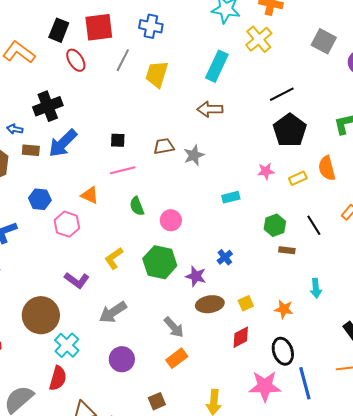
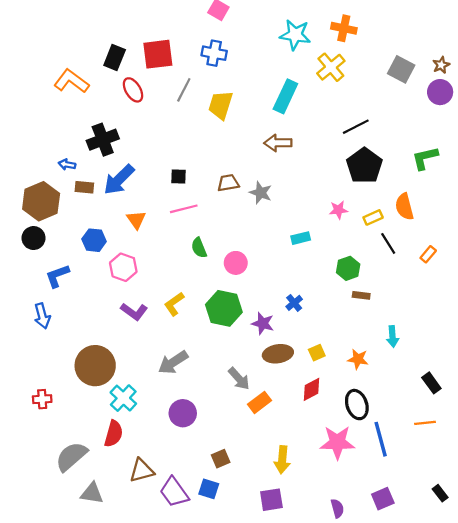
gray star: (194, 155) -> (261, 193), turned -30
orange triangle: (90, 195) -> (136, 220), moved, turned 30
black line: (314, 225) -> (388, 243), moved
purple L-shape: (77, 280) -> (134, 312), moved
orange rectangle: (177, 358) -> (260, 402), moved

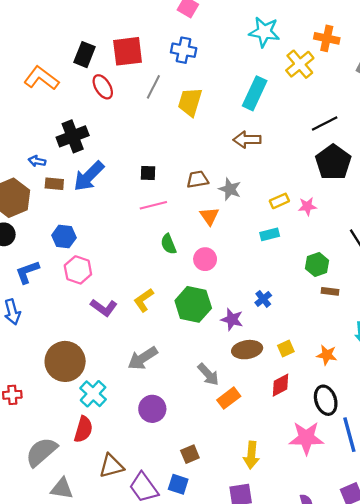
orange cross: (344, 28) -> (327, 38), moved
yellow rectangle: (373, 217) -> (279, 201), moved
orange triangle: (136, 220) -> (209, 216), moved
pink hexagon: (123, 267) -> (78, 270), moved

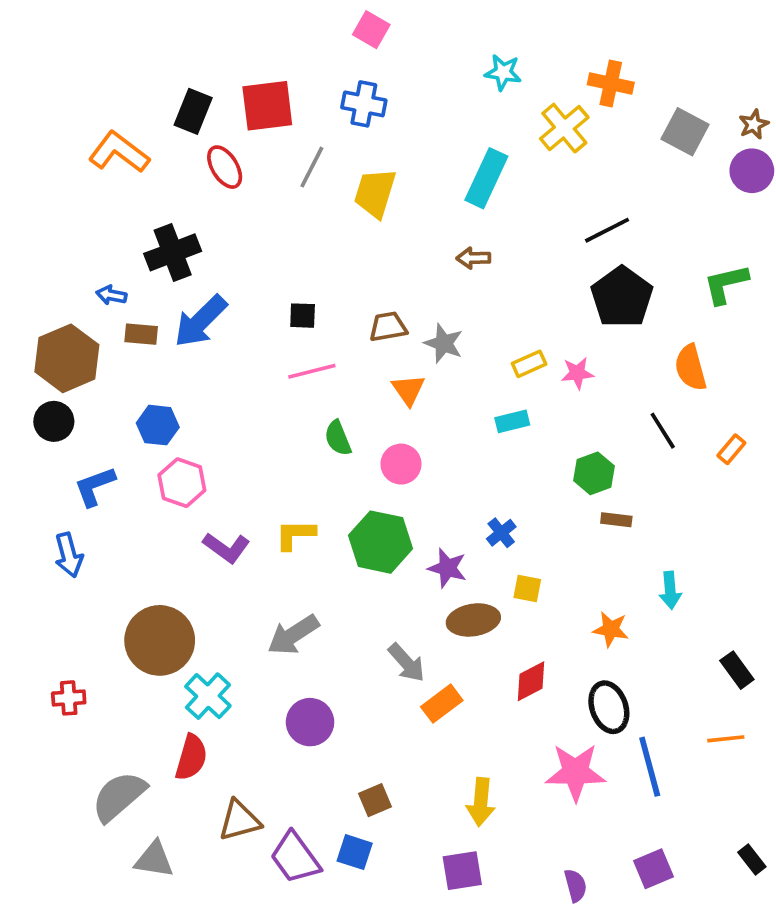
cyan star: (264, 32) -> (503, 72), size x0.7
brown arrow: (247, 140) -> (473, 258), size x0.7
yellow L-shape: (144, 300) -> (295, 535), turned 35
yellow square: (286, 349) -> (527, 588), moved, turned 35

